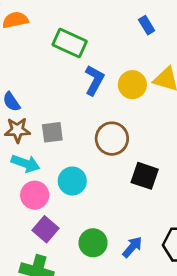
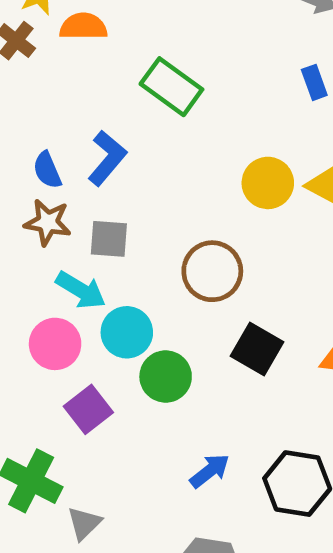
blue L-shape: (94, 80) -> (107, 158), moved
cyan arrow: (25, 163) -> (81, 290), moved
purple square: (46, 229) -> (88, 409), moved
green circle: (93, 243) -> (166, 377), moved

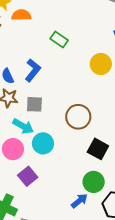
green rectangle: (171, 87) -> (59, 40), size x0.7
yellow circle: (268, 183) -> (101, 64), moved
green circle: (166, 377) -> (94, 182), moved

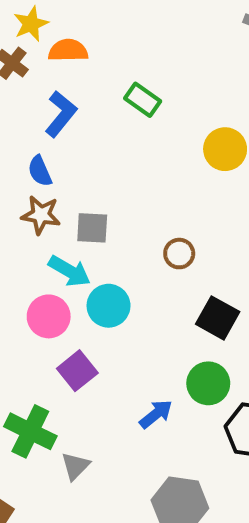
blue L-shape: (33, 70) -> (61, 114), moved
brown circle: (78, 117) -> (179, 254), size x0.6
blue arrow: (79, 201) -> (156, 414), moved

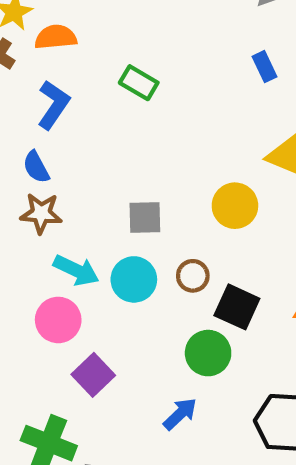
yellow circle: (225, 149) -> (235, 206), moved
gray square: (92, 228) -> (145, 218), moved
brown circle: (179, 254) -> (193, 276), moved
cyan circle: (109, 306) -> (134, 279), moved
green circle: (208, 383) -> (208, 353), moved

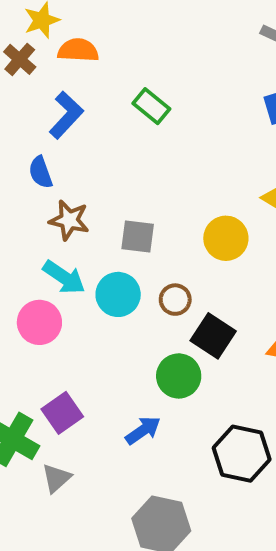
brown star: (41, 213) -> (69, 220), moved
purple square: (93, 375) -> (62, 413), moved

